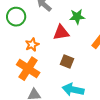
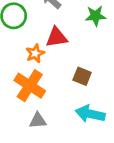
red triangle: (61, 33) -> (57, 37), moved

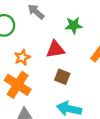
red triangle: (57, 37) -> (55, 49), moved

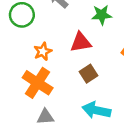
brown square: (62, 77) -> (89, 74), turned 35

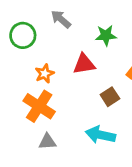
brown square: (89, 74) -> (110, 97), moved

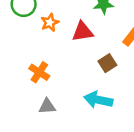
orange star: (45, 74) -> (50, 22), moved
orange cross: (39, 106) -> (39, 72), size x0.7

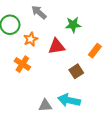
orange cross: (39, 72) -> (22, 64), moved
gray triangle: (47, 106) -> (45, 105), moved

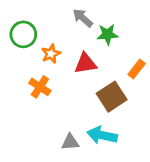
gray arrow: (39, 12) -> (83, 18), moved
brown square: (76, 71) -> (112, 97), size x1.5

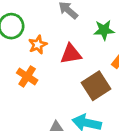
green star: (108, 34) -> (104, 30), moved

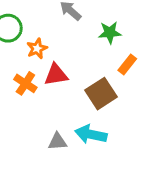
red triangle: (71, 54) -> (56, 75), moved

